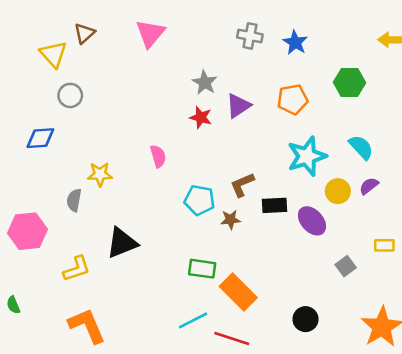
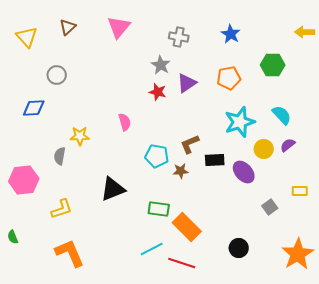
gray cross: (250, 36) -> (179, 37), moved
yellow triangle: (53, 54) -> (27, 37), moved
black triangle: (122, 243) -> (113, 189), moved

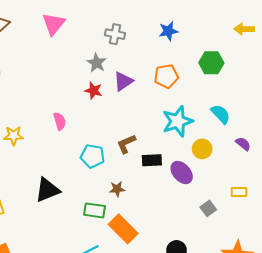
blue star: (231, 34) -> (168, 31), turned 30
purple semicircle: (288, 145) -> (243, 144), moved, turned 77
brown star: (181, 171) -> (117, 189), moved

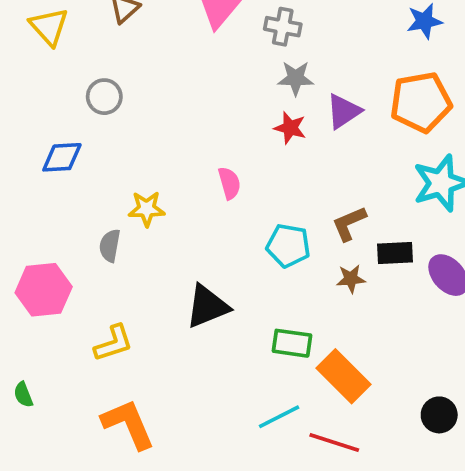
gray cross: (115, 34) -> (283, 27), moved
gray star: (97, 63) -> (296, 78), turned -30
orange pentagon: (166, 76) -> (421, 102), size x1.4
brown star: (117, 189) -> (351, 279), moved

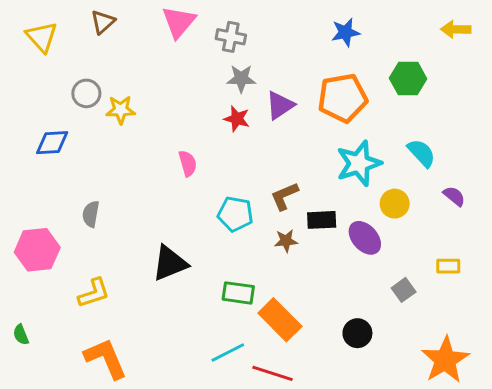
yellow star: (147, 209) -> (121, 110), moved
black circle: (439, 415) -> (357, 333), moved

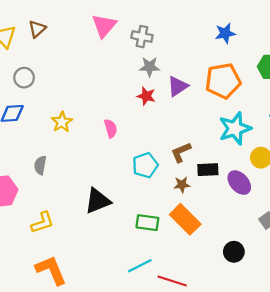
brown triangle: (103, 22) -> (37, 29), moved
gray circle: (86, 93) -> (24, 78), moved
yellow star: (121, 110) -> (62, 122), moved, turned -30
cyan pentagon: (235, 214) -> (145, 165), turned -30
orange rectangle: (280, 320) -> (185, 219), moved

